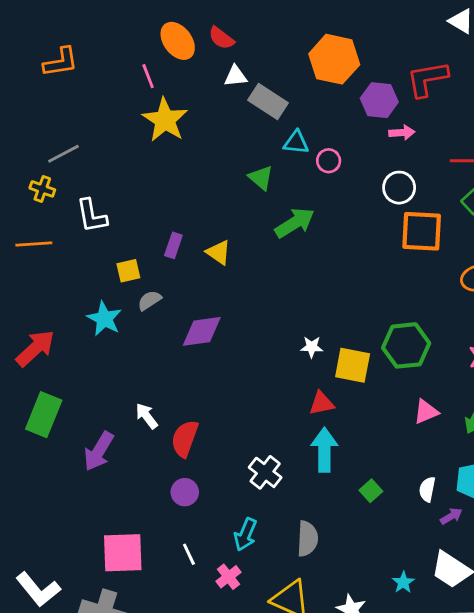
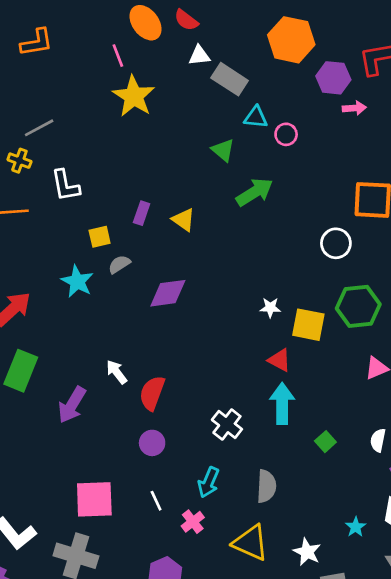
white circle: (399, 188) -> (336, 243), moved
red triangle: (322, 403) -> (279, 360), turned 40

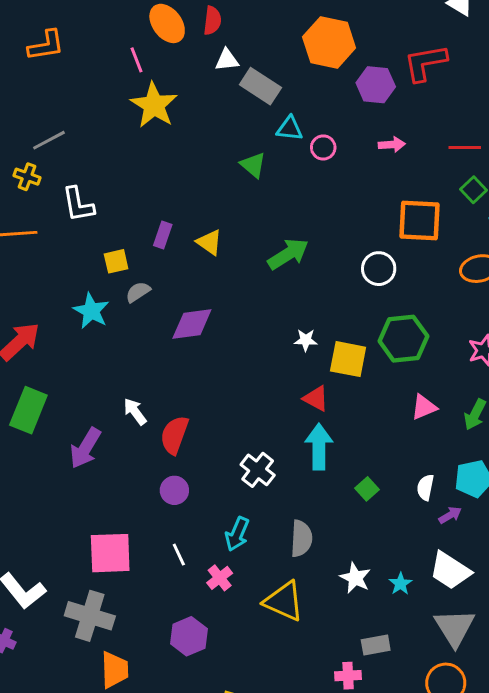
red semicircle: (186, 20) -> (212, 21), turned -120
pink arrow: (354, 108) -> (392, 145), moved
green arrow: (255, 192) -> (288, 254), moved
white star: (307, 552) -> (355, 578), moved

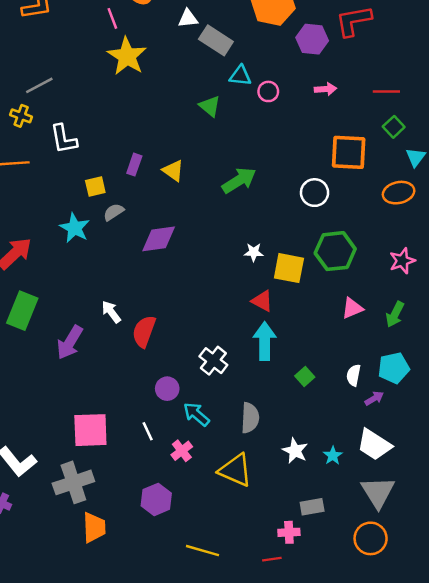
purple circle: (174, 490) -> (167, 389), moved
cyan arrow: (237, 534) -> (196, 414), turned 108
gray cross: (90, 616) -> (73, 482), turned -36

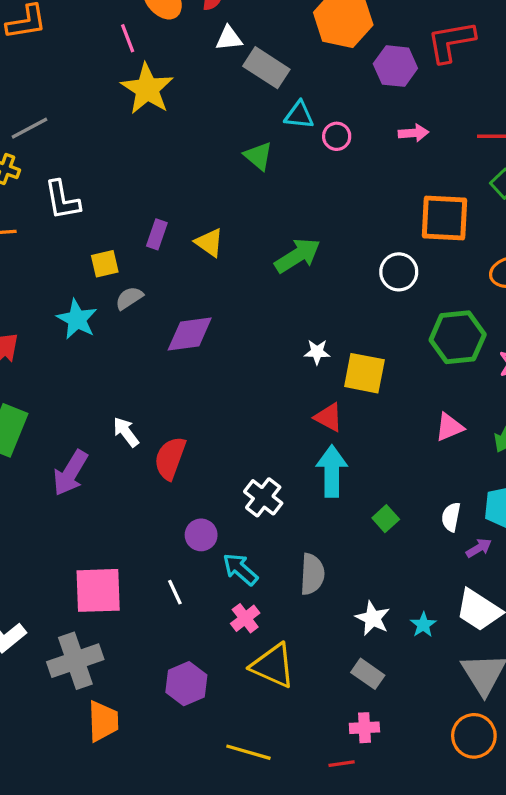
green hexagon: (335, 251) -> (458, 337), moved
pink cross: (182, 451) -> (245, 618), moved
yellow triangle: (235, 470) -> (273, 666), moved
gray rectangle: (312, 507) -> (368, 674), moved, turned 45

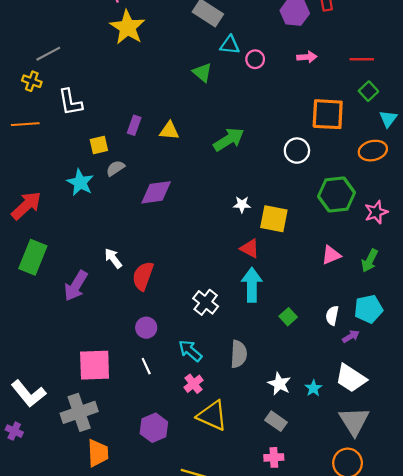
yellow triangle: (209, 242) -> (169, 131), turned -30
purple circle: (201, 535) -> (146, 328), moved

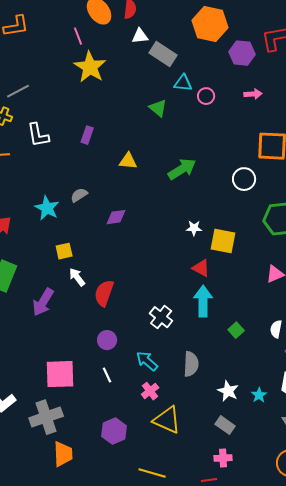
purple rectangle: (134, 125) -> (87, 135), moved
yellow square: (99, 145) -> (64, 251), moved
purple diamond: (156, 192) -> (116, 217), size x0.7

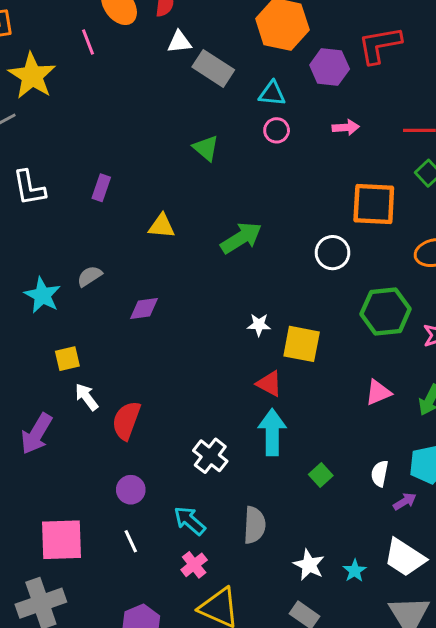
yellow star: (90, 67) -> (32, 76), moved
cyan triangle: (183, 83) -> (272, 94), moved

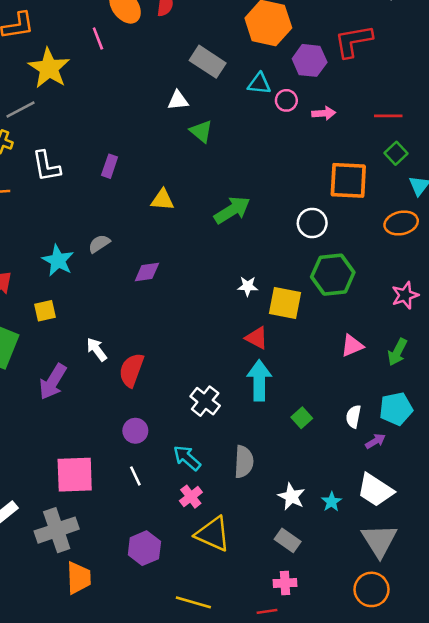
white triangle: (179, 42) -> (178, 100), moved
pink circle: (277, 130) -> (286, 100), moved
green hexagon: (386, 312) -> (333, 275), moved
yellow square: (67, 359) -> (45, 311), moved

